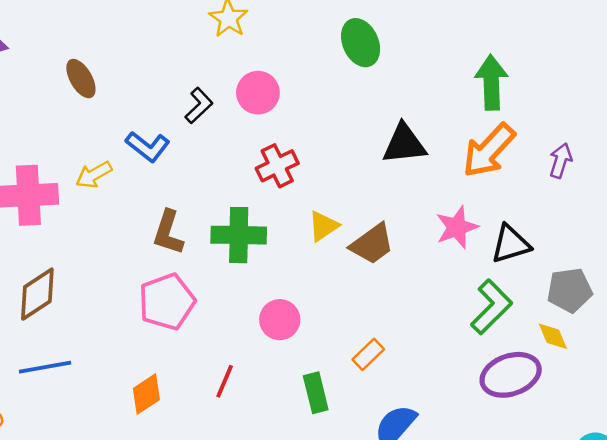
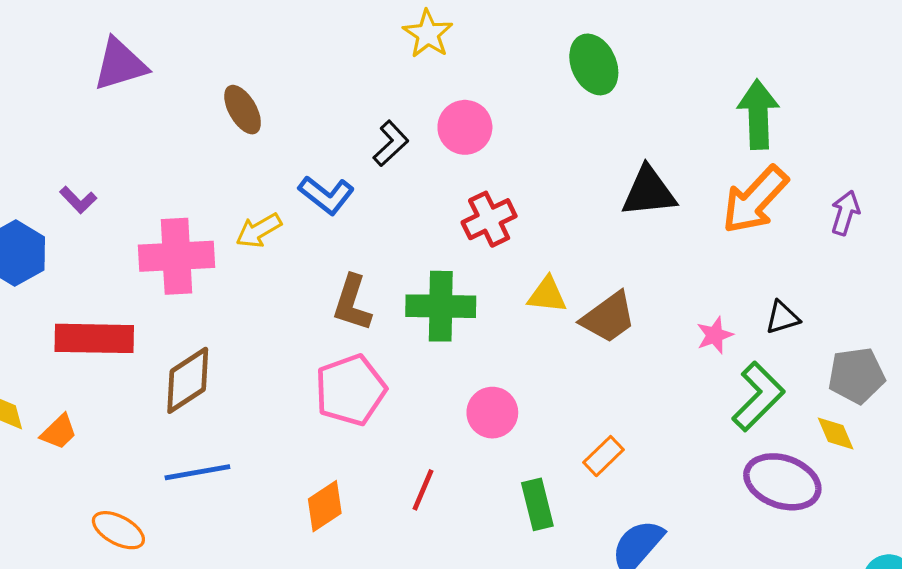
yellow triangle: (323, 226) -> (547, 295), turned 40
pink star: (457, 227) -> (715, 335), moved, size x0.7
black triangle: (511, 244) -> (782, 317), size x0.7
purple ellipse: (511, 375) -> (782, 482), turned 38

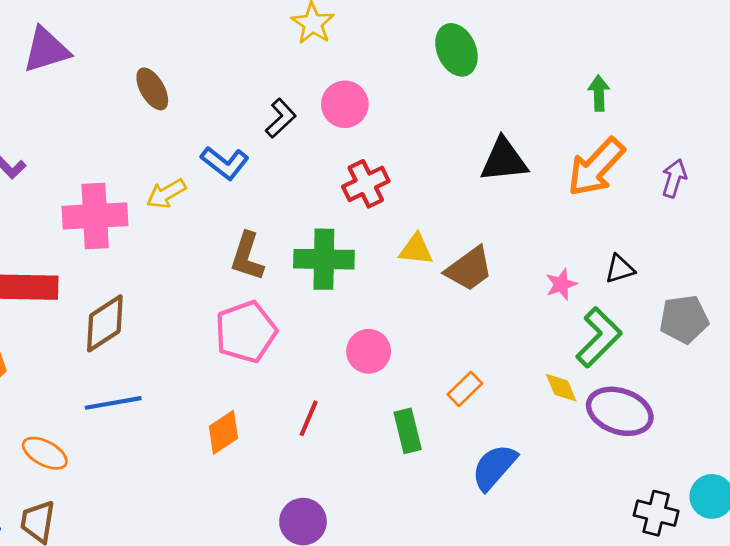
green arrow: (758, 114) -> (599, 93), size x0.6
yellow diamond: (836, 433) -> (561, 388), moved

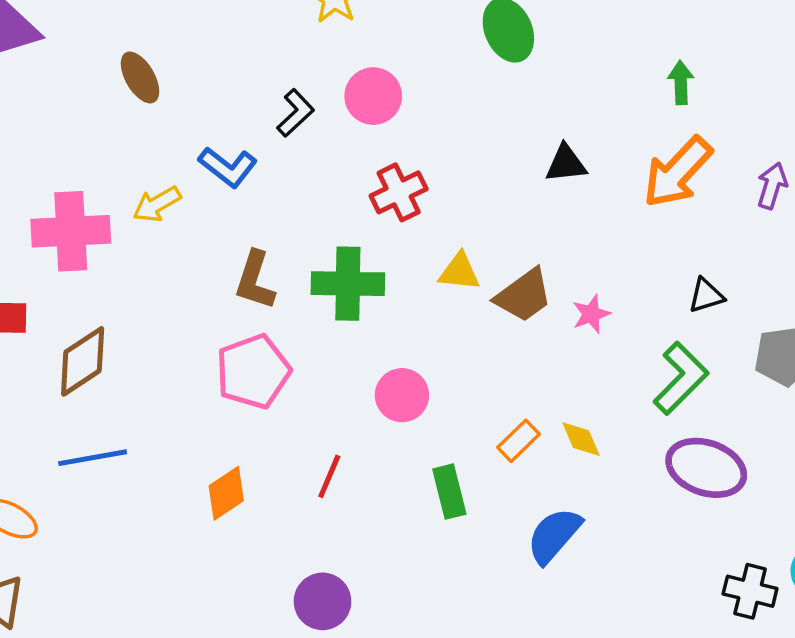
black triangle: (504, 160) -> (566, 164), size x0.7
pink star: (561, 284) -> (591, 314), moved
yellow diamond: (561, 388) -> (581, 439), moved

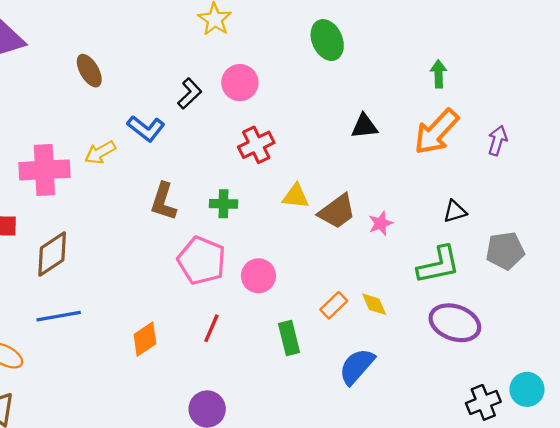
green cross: (348, 284) -> (223, 204), size x0.6
pink pentagon: (253, 372) -> (202, 261), moved, turned -30
green L-shape: (681, 378) -> (439, 265), turned 33
black cross: (750, 591) -> (483, 402), turned -36

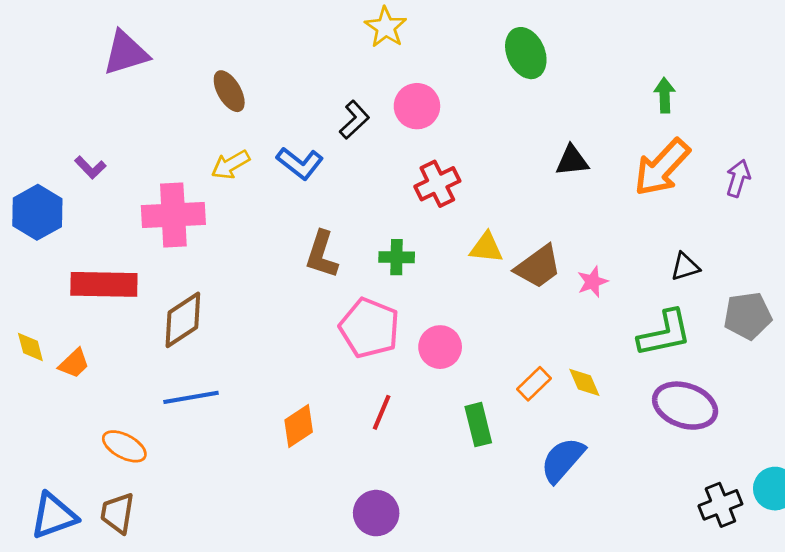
yellow arrow: (100, 152) -> (231, 165), moved

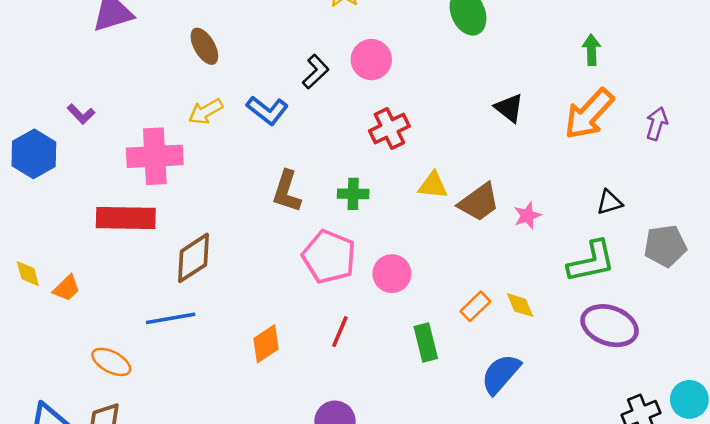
black triangle: (572, 161) -> (509, 108), turned 44
red rectangle: (104, 284) -> (126, 218), moved
brown diamond: (183, 320) -> (194, 258), moved

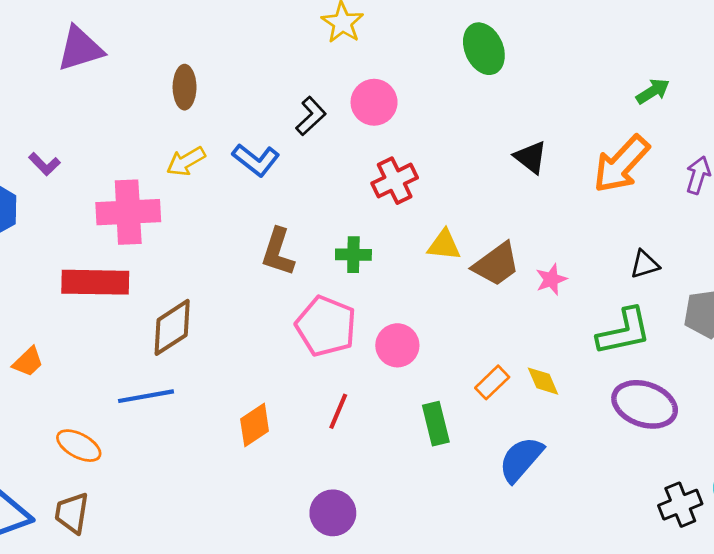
brown ellipse: (204, 46) -> (185, 87), turned 30
green arrow: (591, 50) -> (653, 91), moved, turned 60

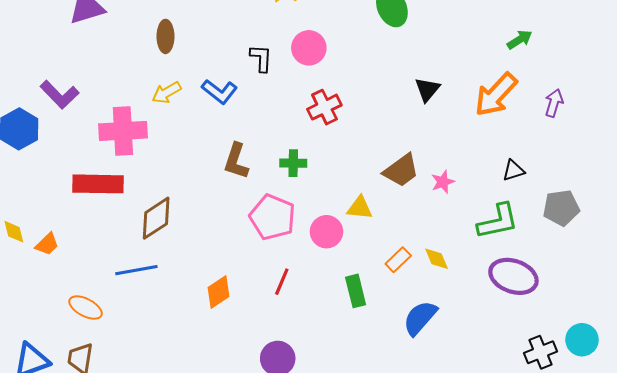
black L-shape: (311, 116) -> (261, 58), turned -44
black triangle: (531, 157) -> (427, 89), turned 32
purple L-shape: (44, 164) -> (60, 95), size x1.6
yellow triangle: (444, 245) -> (360, 208), moved

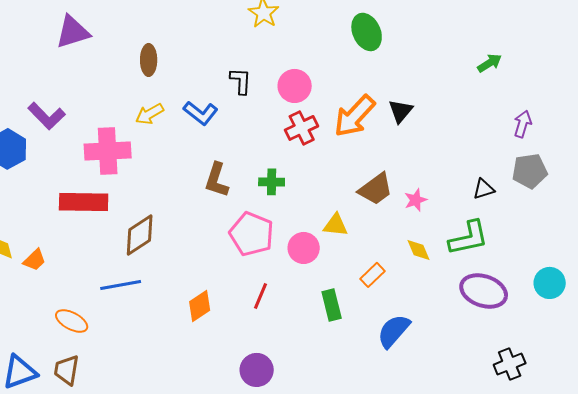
pink circle: (309, 48) -> (295, 86), moved
orange arrow: (496, 95) -> (355, 116), moved
gray pentagon: (561, 208) -> (530, 171), moved
yellow diamond: (437, 259) -> (419, 250), moved
cyan circle: (582, 340) -> (550, 283), moved

